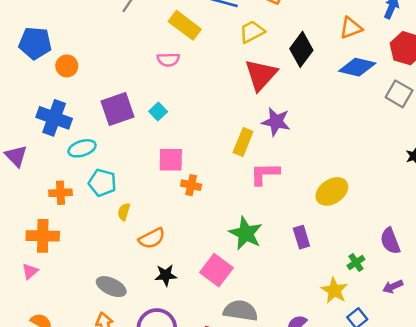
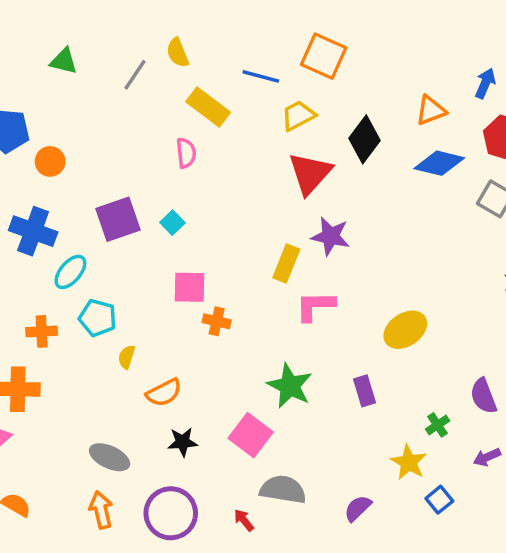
pink semicircle: (168, 60) -> (186, 153), turned -95
cyan ellipse: (82, 148) -> (70, 272), turned -32

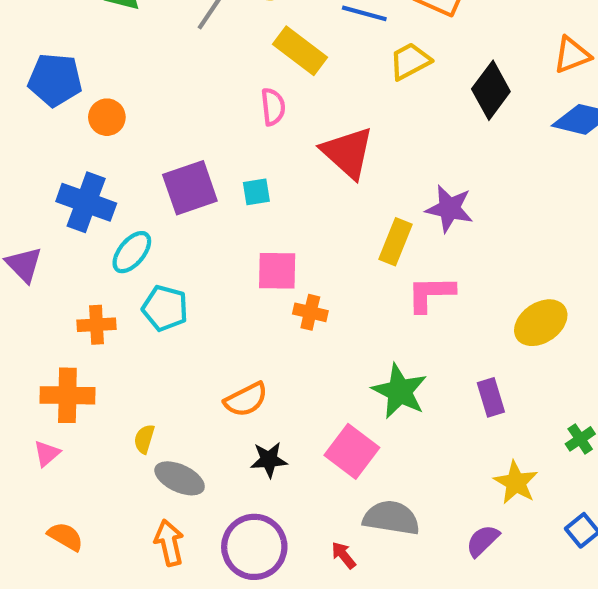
red triangle: (310, 173) -> (348, 152), moved, turned -30
cyan square: (172, 223) -> (256, 192), turned 35
yellow semicircle: (127, 357) -> (144, 439), moved
yellow star: (409, 462) -> (516, 483), moved

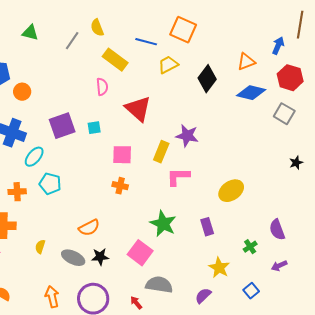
pink square: (277, 271) -> (122, 155), moved
gray ellipse: (180, 478) -> (73, 258), moved

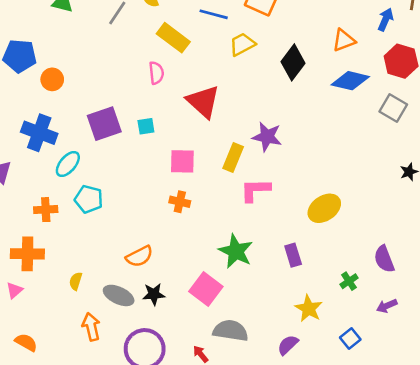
orange arrow: (52, 297) -> (91, 327), moved

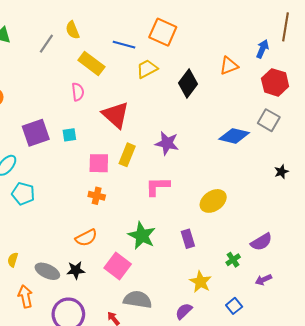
blue diamond: (350, 81) -> (234, 136), moved
yellow rectangle: (233, 157) -> (127, 155), moved
orange semicircle: (139, 256) -> (86, 238), moved
purple semicircle: (384, 259) -> (261, 242), turned -100

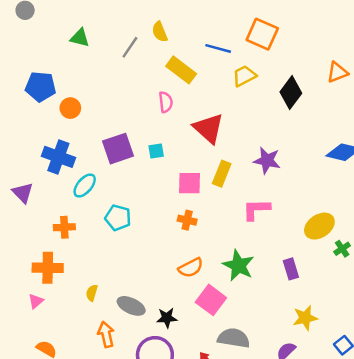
cyan pentagon: (23, 194) -> (118, 218), moved
orange semicircle: (86, 238) -> (191, 268), moved
green cross: (233, 260) -> (342, 249), moved
black star: (76, 270) -> (167, 318), moved
yellow star: (201, 282) -> (305, 318), turned 30

